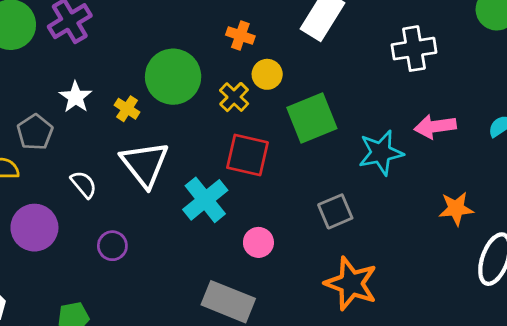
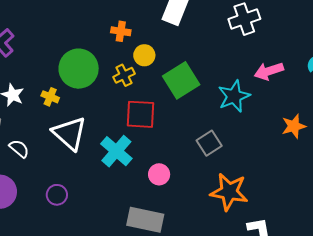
yellow cross: (234, 97) -> (124, 75), turned 30
white semicircle: (84, 184) -> (19, 149), moved

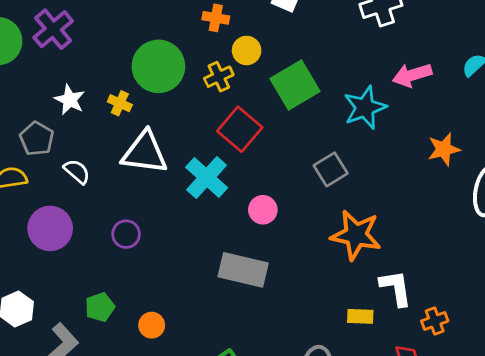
red square: (141, 114) -> (240, 129), turned 36
white triangle: (69, 133) -> (145, 153), turned -36

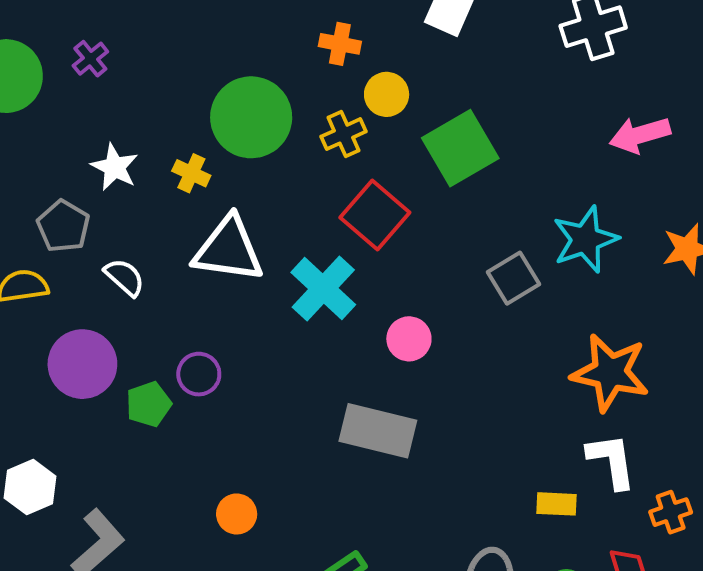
purple cross: (53, 29) -> (90, 59), size x0.6
cyan star: (365, 108) -> (585, 239), moved
orange star: (356, 235) -> (610, 373), moved
green pentagon: (100, 307) -> (149, 404), moved

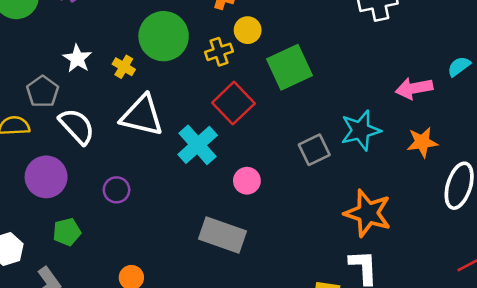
pink arrow: (640, 135) -> (414, 88), moved
white semicircle: (124, 277) -> (77, 126), size x1.5
green pentagon: (149, 404) -> (67, 232), moved

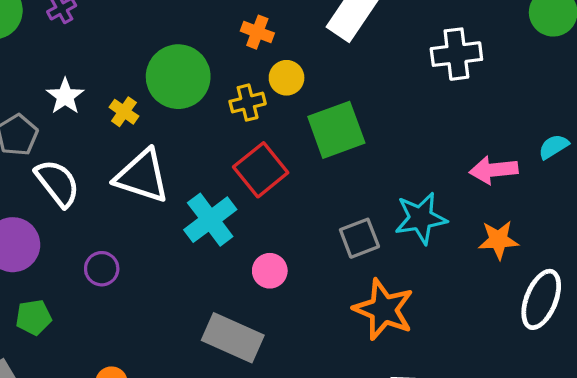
orange star: (368, 213) -> (384, 309), moved

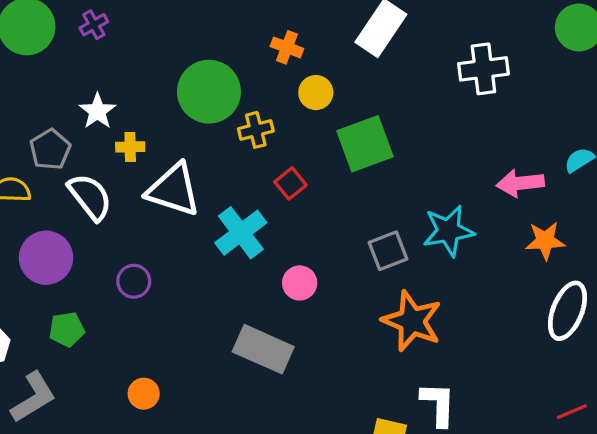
yellow cross: (248, 103) -> (256, 130), moved
yellow cross: (124, 112) -> (130, 147), moved, turned -36
red square: (261, 170) -> (290, 183), size x0.6
orange star: (498, 240) -> (545, 241), moved

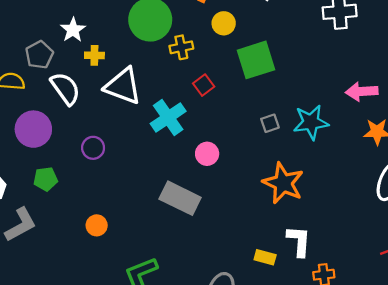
gray square: (388, 251) -> (270, 123), moved, size x0.7

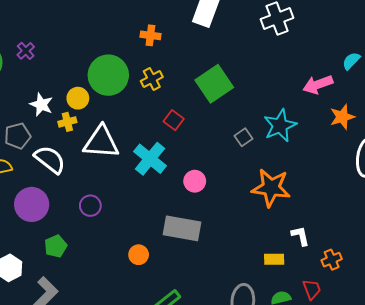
yellow circle: (224, 23) -> (78, 98), moved
yellow cross: (181, 47) -> (152, 79), moved
gray pentagon: (39, 55) -> (18, 136), turned 30
orange circle: (97, 225) -> (139, 255), moved
white L-shape: (299, 241) -> (300, 236), size x0.7

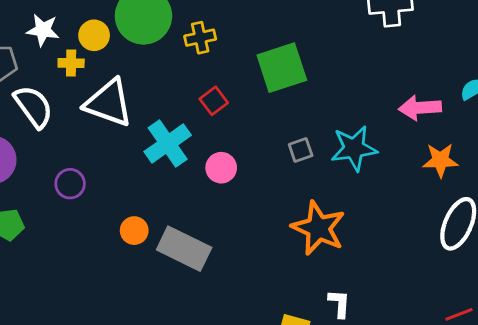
white star: (41, 105) -> (43, 30), turned -30
pink circle: (195, 181) -> (221, 168), moved
orange circle: (139, 255) -> (134, 231), moved

